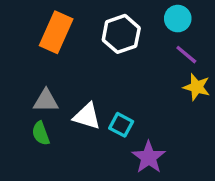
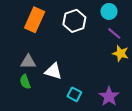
cyan square: (121, 125) -> (74, 94), moved
purple star: (149, 157) -> (109, 96), moved

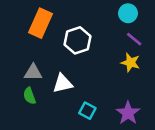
white hexagon: (74, 21) -> (78, 40), moved
yellow star: (121, 53) -> (130, 63), moved
white triangle: (53, 71) -> (63, 83), turned -30

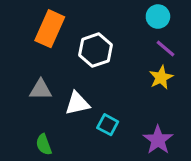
yellow star: (130, 63) -> (161, 77), turned 30
green semicircle: (29, 96) -> (44, 144), moved
cyan square: (87, 111) -> (108, 125), moved

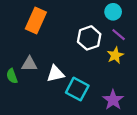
white hexagon: (96, 50) -> (89, 38), moved
cyan square: (108, 125) -> (77, 89), size x1.5
green semicircle: (44, 144) -> (12, 76), moved

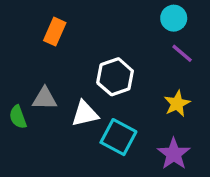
orange rectangle: (36, 21) -> (55, 32), size x0.7
white hexagon: (89, 38) -> (115, 77), moved
yellow star: (115, 55) -> (177, 104), moved

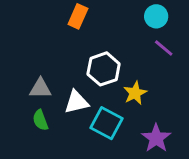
orange rectangle: (55, 32) -> (78, 16), moved
yellow star: (177, 104) -> (135, 93), moved
green semicircle: (18, 117) -> (40, 120), moved

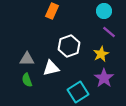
yellow star: (135, 93) -> (101, 54), moved
cyan square: (107, 123) -> (78, 92), moved, turned 30
purple star: (156, 138) -> (104, 78), moved

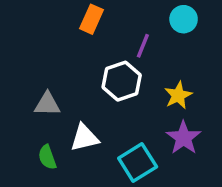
purple line: (109, 32) -> (143, 46), moved, turned 72
white triangle: (51, 68) -> (84, 138), moved
green semicircle: (27, 80) -> (47, 157), moved

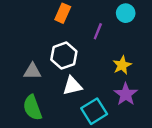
white hexagon: (122, 81) -> (64, 56), moved
white triangle: (84, 138) -> (72, 86), moved
green semicircle: (47, 157) -> (32, 108), size x1.5

